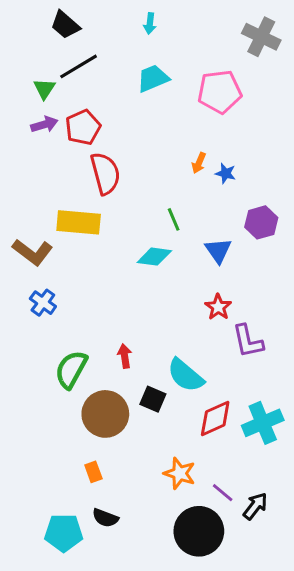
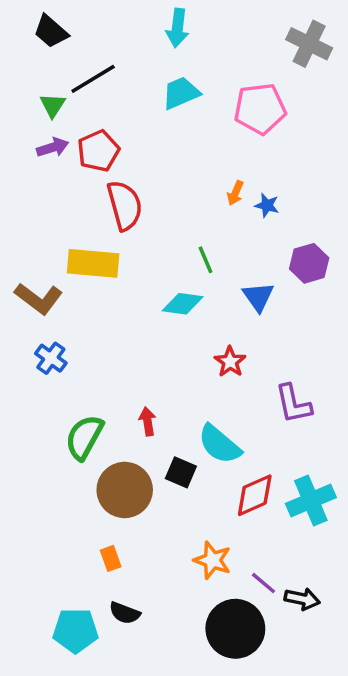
cyan arrow: (150, 23) -> (177, 28), size x1.5
black trapezoid: (65, 25) -> (51, 31), moved
red star: (218, 307) -> (230, 362), moved
black arrow: (255, 506) -> (302, 599), turned 64

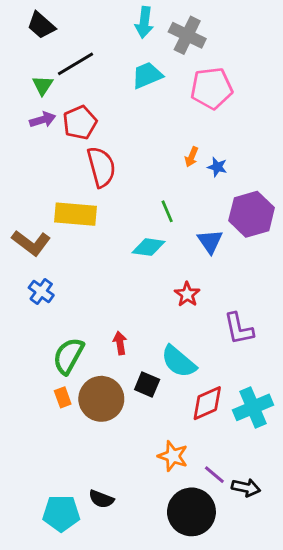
gray cross: (309, 44) -> (187, 35), moved
purple hexagon: (309, 263) -> (252, 214), size x1.4
orange rectangle: (111, 558) -> (63, 397), moved

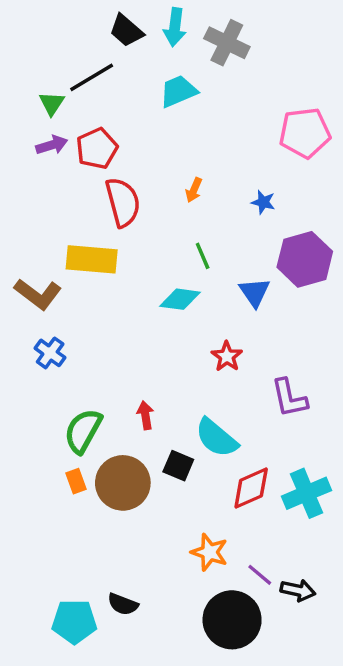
black trapezoid: (41, 25) -> (126, 31), moved
pink pentagon: (212, 88) -> (305, 133), moved
orange arrow: (191, 157) -> (194, 190), moved

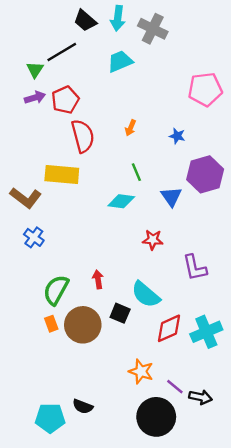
red star: (227, 356) -> (153, 240), turned -30

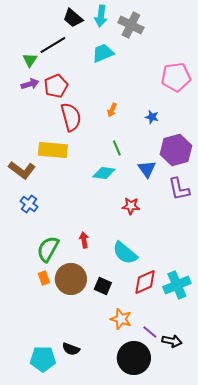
purple L-shape: (195, 268) -> (179, 189), moved
black square: (120, 313) -> (103, 286), moved

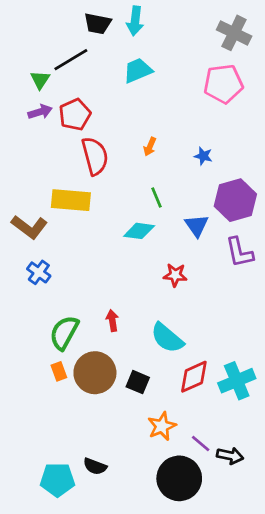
black trapezoid: (73, 18) -> (98, 24), turned -30
gray cross: (131, 25) -> (234, 33), moved
pink pentagon: (176, 77) -> (223, 84), moved
orange star: (121, 319) -> (162, 426), turned 30

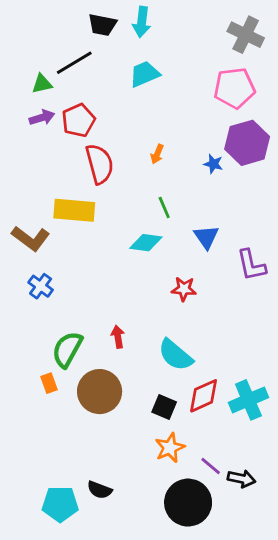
green triangle: (40, 80) -> (42, 84), turned 45
purple hexagon: (235, 200) -> (247, 143), moved
orange rectangle: (59, 371) -> (49, 383), moved
black square: (138, 382) -> (164, 407), moved

